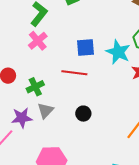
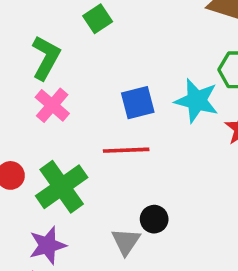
green cross: (35, 87) -> (62, 187), size x1.6
gray triangle: (45, 111) -> (126, 241), moved

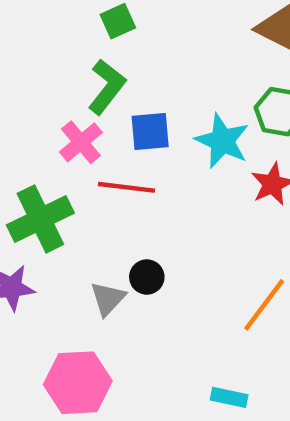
green L-shape: (46, 58) -> (107, 87), moved
pink cross: (52, 105) -> (81, 142), moved

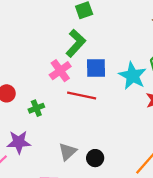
green cross: (40, 219) -> (36, 108), size x0.5
black circle: (147, 277) -> (95, 158), moved

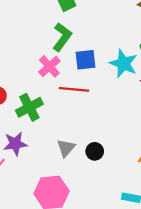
green cross: (36, 108) -> (29, 107), size x1.6

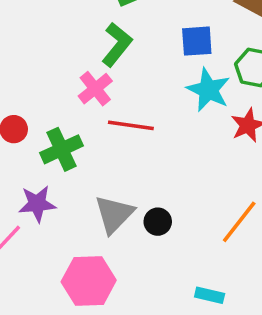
blue square: (85, 60) -> (197, 41), moved
gray triangle: (66, 148) -> (114, 214), size x1.4

